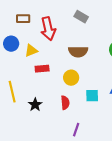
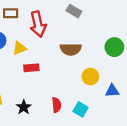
yellow circle: (71, 78) -> (90, 77), moved
cyan square: (92, 96) -> (81, 109), moved, turned 32

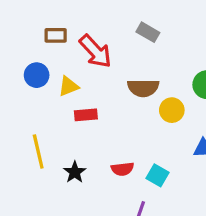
red arrow: (38, 24) -> (95, 51), turned -30
yellow circle: (90, 77) -> (172, 110), moved
red semicircle: (57, 105) -> (122, 169), turned 88

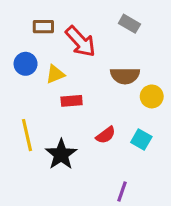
red semicircle: (122, 169) -> (106, 135), moved, turned -30
black star: (75, 172) -> (61, 154), size x1.5
cyan square: (157, 175) -> (141, 140), moved

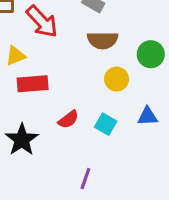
brown semicircle: (125, 76) -> (103, 40), moved
red rectangle: (72, 101) -> (33, 84), size x1.4

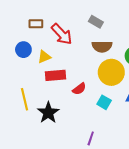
yellow circle: (117, 79) -> (111, 72), size x1.6
red semicircle: (68, 119) -> (79, 89), moved

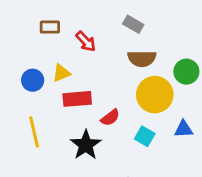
red arrow: (62, 34) -> (86, 41), size x0.7
blue circle: (23, 50) -> (33, 80), moved
black star: (48, 113) -> (86, 145), moved

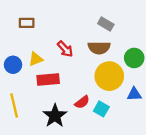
gray rectangle: (133, 24) -> (106, 24), moved
red arrow: (86, 41) -> (65, 49), moved
red semicircle: (110, 118) -> (82, 102), moved
blue triangle: (184, 129) -> (134, 94), moved

